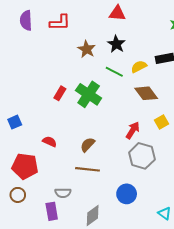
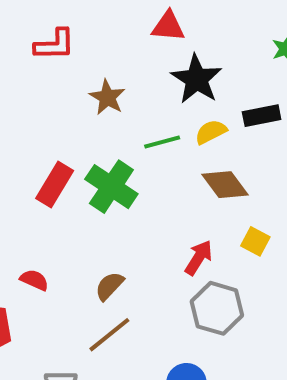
black star: (116, 44) -> (197, 79), moved, size x1.4
green line: (114, 72) -> (162, 142), turned -42
red rectangle: (60, 93) -> (55, 185), size x1.5
yellow square: (161, 122) -> (255, 241), turned -32
brown line: (88, 169) -> (109, 335), turned -45

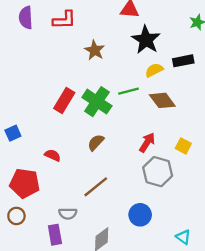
green line: (162, 142) -> (128, 91), moved
yellow square: (255, 241) -> (183, 146), moved
brown semicircle: (109, 286) -> (96, 142), moved

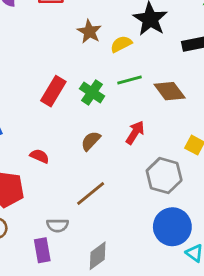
yellow semicircle: (154, 70) -> (121, 44), moved
green cross: (97, 102) -> (92, 92), size x0.7
red arrow: (147, 142) -> (135, 133), moved
blue circle: (140, 215) -> (172, 227), moved, size x1.4

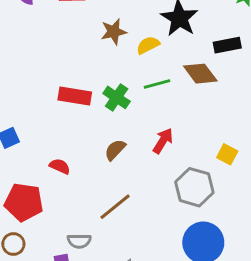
brown star: (89, 32) -> (114, 32), turned 30
red rectangle: (53, 91) -> (75, 96), turned 68
brown diamond: (170, 91) -> (200, 74), moved

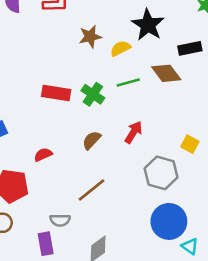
red semicircle: (60, 166) -> (43, 155), turned -48

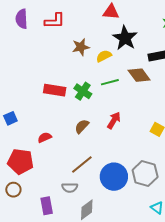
gray hexagon: (161, 173) -> (145, 174), moved
gray semicircle: (60, 220) -> (70, 188), moved
blue circle: (169, 221) -> (114, 177), moved

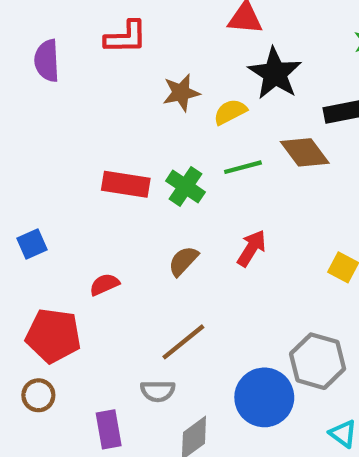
purple semicircle: (22, 19) -> (47, 61), moved
blue circle: (114, 177) -> (264, 397), moved

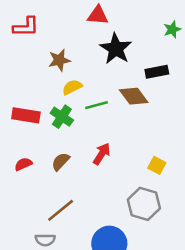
yellow semicircle: (230, 112) -> (72, 87), moved
red semicircle: (104, 284) -> (23, 164), moved
gray hexagon: (318, 361) -> (144, 204), moved

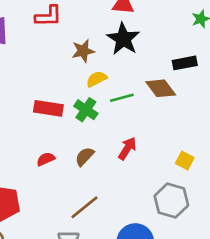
black star: (116, 49) -> (123, 39), moved

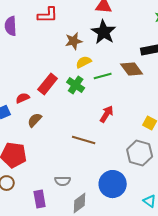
red rectangle: (48, 108) -> (48, 84), turned -60
brown semicircle: (85, 156) -> (35, 120), moved
red semicircle: (46, 159) -> (23, 98), moved
brown line: (85, 207) -> (84, 140), moved, turned 55

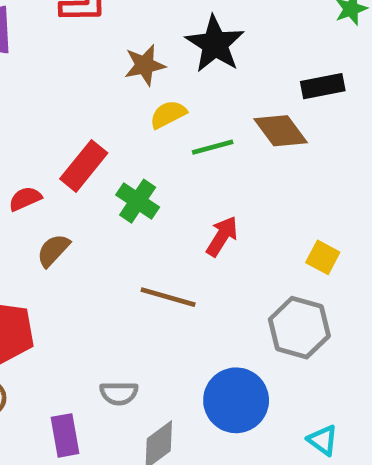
green cross: (76, 85) -> (138, 201), moved

